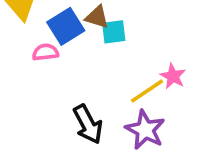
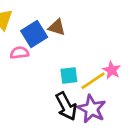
cyan square: (114, 32) -> (69, 75), moved
black arrow: (88, 124) -> (66, 106), moved

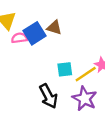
pink semicircle: (19, 53) -> (19, 38), moved
black arrow: (66, 106) -> (48, 96), moved

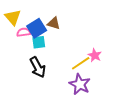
cyan square: (65, 69) -> (39, 42), moved
black arrow: (48, 96) -> (38, 67), moved

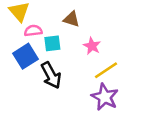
blue square: (37, 28) -> (26, 56), moved
pink star: (95, 55) -> (92, 46), moved

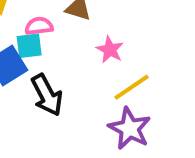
pink semicircle: (33, 31) -> (39, 26), moved
cyan square: (52, 43) -> (29, 46), moved

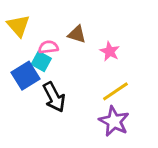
cyan square: (29, 46) -> (41, 61), turned 36
pink star: (110, 50) -> (110, 51), moved

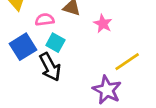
cyan square: (41, 61) -> (55, 43), moved
yellow line: (115, 91) -> (127, 62), moved

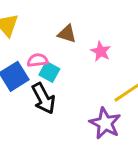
pink semicircle: (45, 20) -> (38, 60), moved

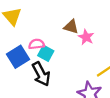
brown triangle: (67, 34) -> (71, 27), moved

